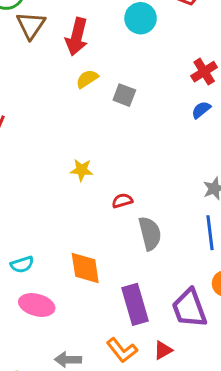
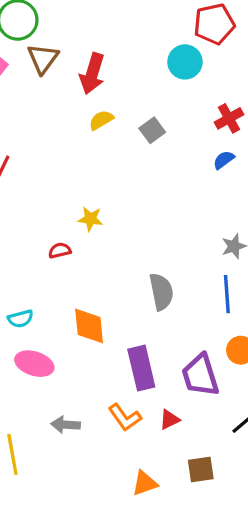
cyan circle: (141, 18) -> (185, 62), moved
gray square: (124, 95) -> (152, 130), moved, turned 30
red semicircle: (122, 201) -> (60, 251), moved

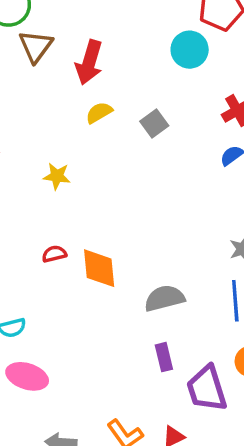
yellow star: (90, 219) -> (57, 176), moved
gray semicircle: (161, 292) -> (164, 298), turned -93
orange diamond: (89, 326) -> (99, 268), moved
purple rectangle: (141, 368) -> (164, 357), moved, size x0.6

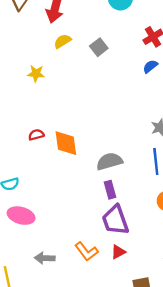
yellow star: (57, 176) -> (36, 74), moved
purple rectangle: (164, 357) -> (110, 190), moved
purple trapezoid: (207, 389) -> (115, 220), moved

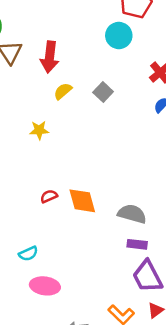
gray semicircle: (109, 161) -> (132, 214), turned 40
purple rectangle: (110, 190) -> (137, 244), turned -60

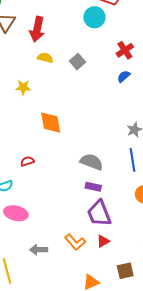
yellow semicircle: (63, 91) -> (45, 58), turned 49
red semicircle: (49, 196) -> (27, 161), moved
orange diamond: (82, 201) -> (51, 123), moved

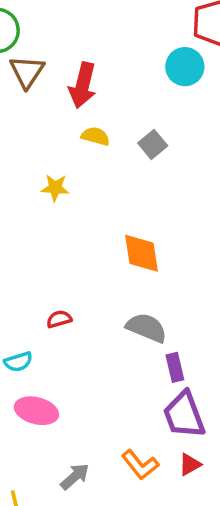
orange diamond: (51, 123) -> (141, 253), moved
gray semicircle: (92, 162) -> (147, 328), moved
purple rectangle: (93, 187) -> (175, 367), turned 63
gray arrow: (39, 250) -> (75, 477), turned 138

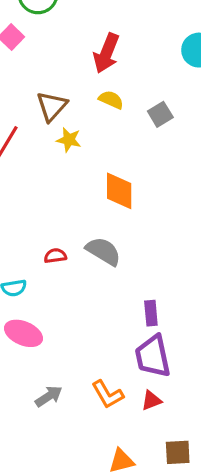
brown triangle: (27, 72) -> (52, 106), moved
orange diamond: (141, 253) -> (119, 191), moved
gray semicircle: (147, 328) -> (103, 251), moved

